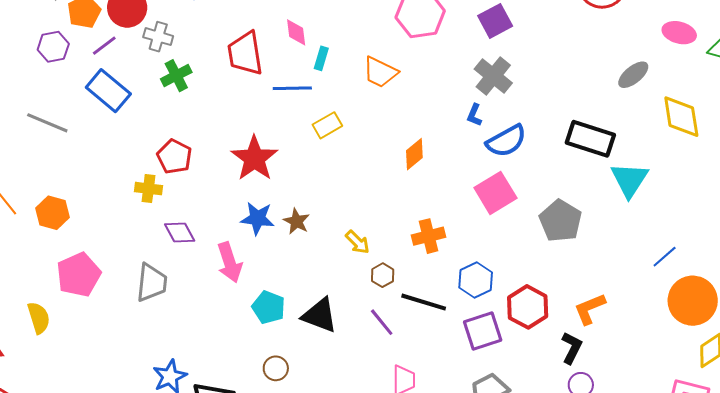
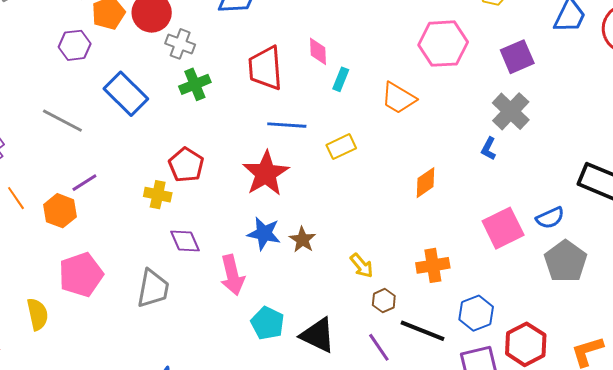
purple line: (104, 46) -> (84, 183), moved
blue line: (292, 88) -> (287, 125), moved
blue semicircle: (506, 141) -> (550, 218), moved, size x0.7

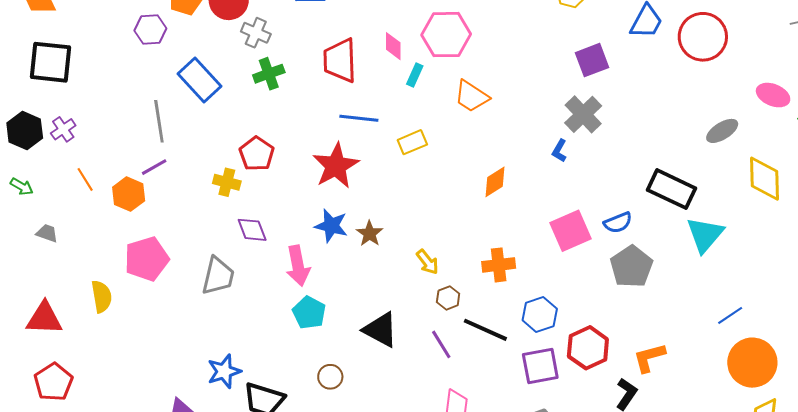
pink hexagon: (443, 44) -> (446, 35), moved
gray line: (62, 121) -> (159, 121), moved, turned 51
cyan pentagon: (268, 323) -> (309, 313), moved

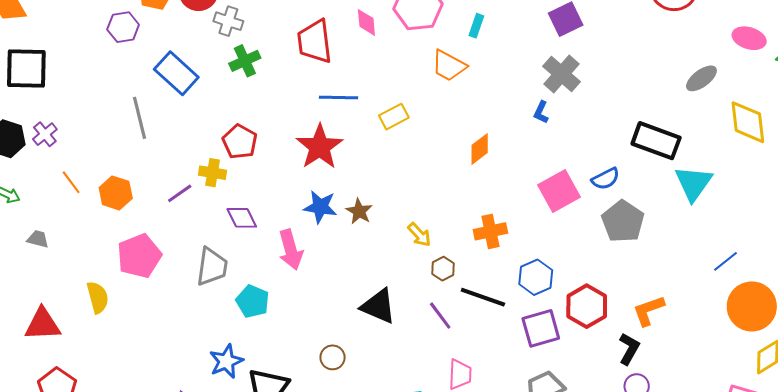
cyan rectangle: (415, 75) -> (476, 26), moved
purple line: (154, 167) -> (180, 193), moved
cyan pentagon: (309, 313) -> (253, 301), moved

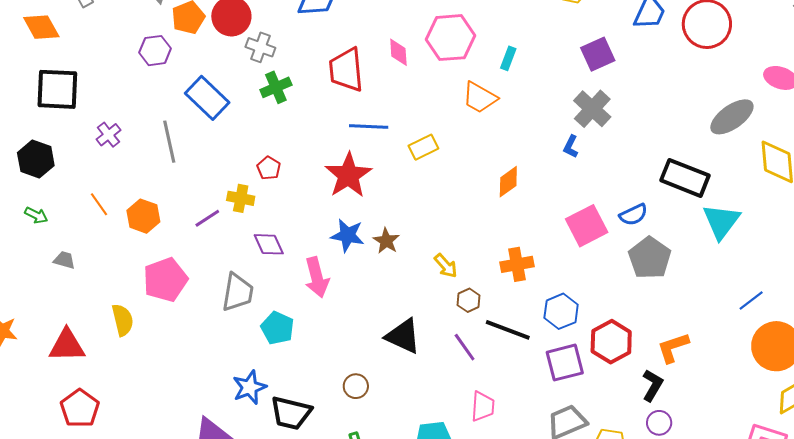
gray ellipse: (701, 78) -> (732, 117), size x1.4
purple cross: (45, 134) -> (109, 135), moved
red pentagon: (240, 142) -> (269, 168), size x0.7

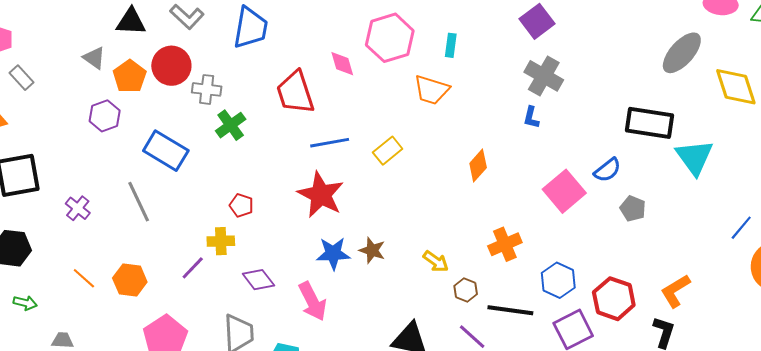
gray pentagon: (650, 258) -> (633, 209), size x0.6

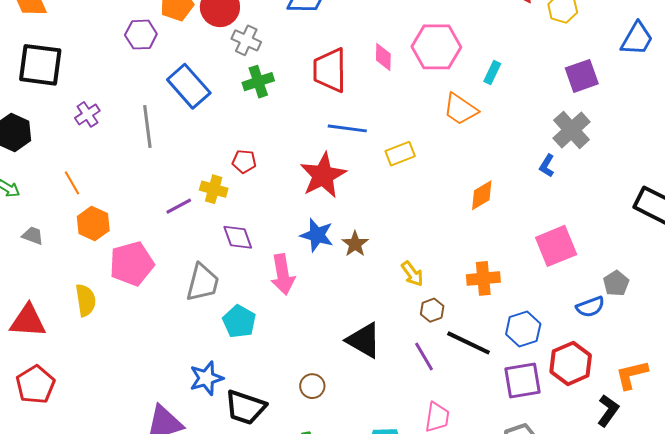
blue semicircle: (607, 170) -> (590, 307), moved
red pentagon: (241, 205) -> (244, 161), turned -30
orange hexagon: (130, 280) -> (93, 224), moved

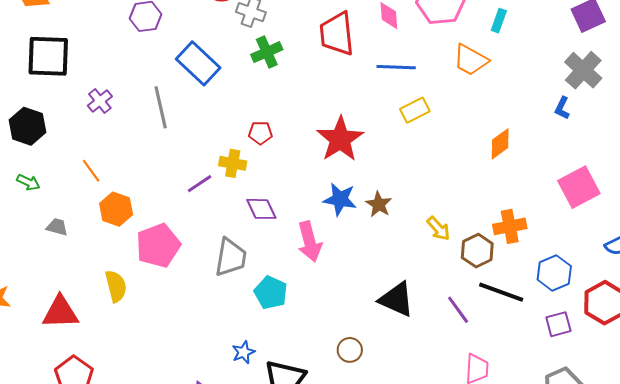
blue line: (347, 128) -> (396, 67), moved
brown hexagon: (432, 310) -> (477, 251), moved, size x1.4
blue star: (206, 378) -> (243, 352), size x0.7
purple square: (523, 380) -> (558, 324), size x0.7

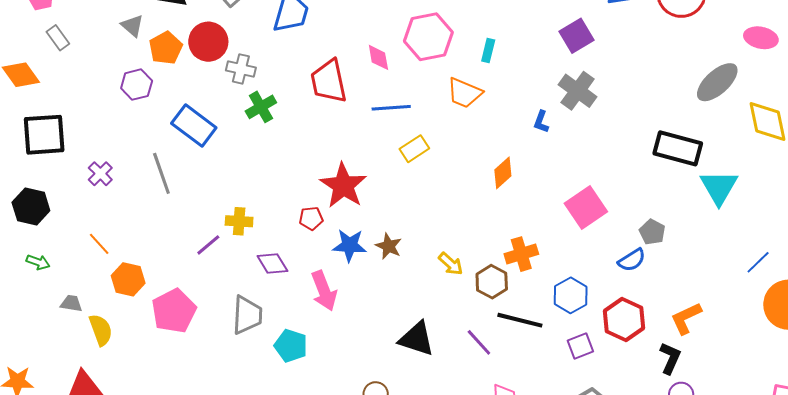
blue L-shape: (562, 108) -> (541, 122), moved
red pentagon: (260, 133) -> (311, 218), moved
yellow semicircle: (116, 286) -> (101, 330), moved

